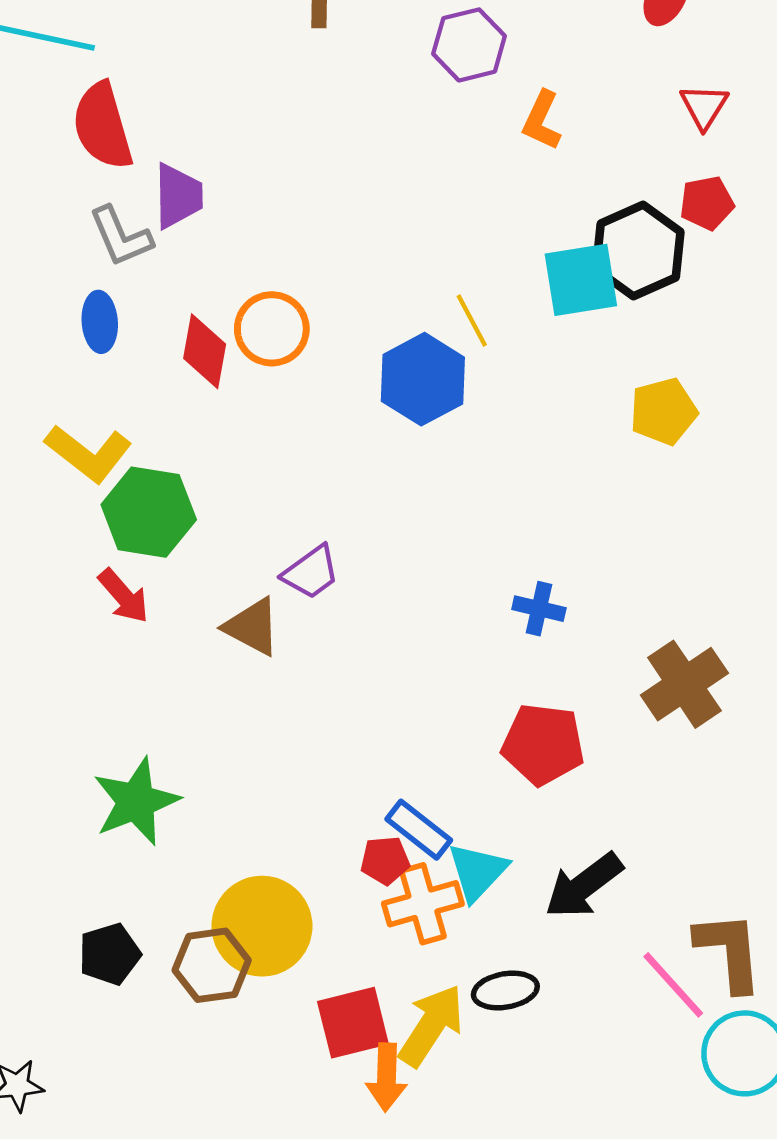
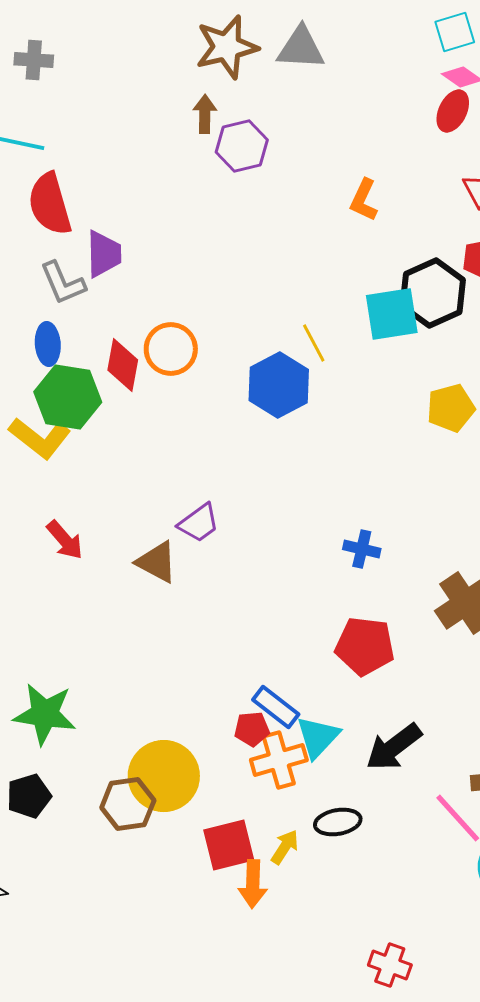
purple hexagon: (469, 45) -> (242, 146), moved
green hexagon: (149, 512) -> (68, 397), moved
green star: (136, 802) -> (45, 714), moved, turned 30
black pentagon: (110, 954) -> (29, 796), moved
yellow arrow: (431, 1025) -> (285, 847), size x0.6

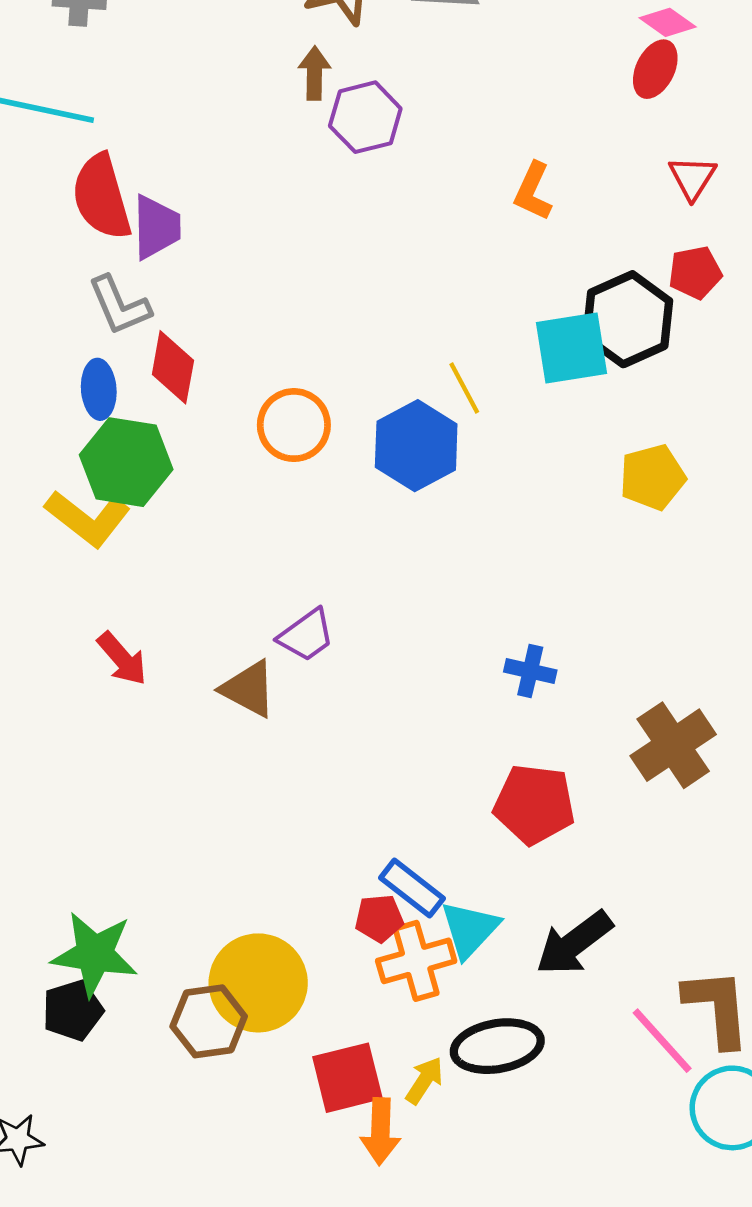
purple trapezoid: (104, 254) -> (156, 227), moved
orange circle: (171, 349) -> (294, 425), moved
red diamond: (123, 365) -> (173, 367), moved
green star: (45, 714) -> (95, 954), moved
black ellipse: (338, 822) -> (497, 1046), size x1.4

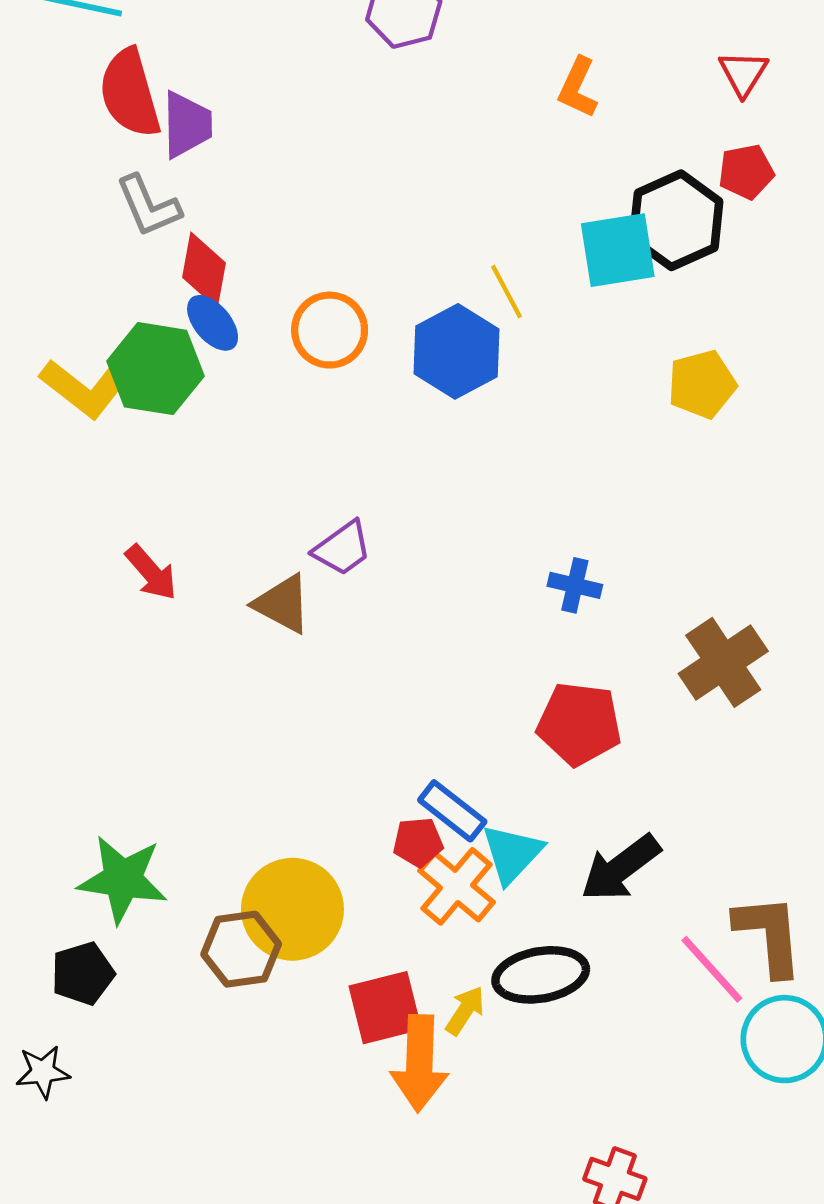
blue ellipse: (99, 389) -> (213, 323), moved, turned -36
yellow L-shape: (88, 518) -> (84, 389), moved
orange cross: (416, 961) -> (457, 886), turned -34
black pentagon: (73, 1010) -> (83, 973), moved
orange arrow: (380, 1131) -> (419, 1063), size x1.4

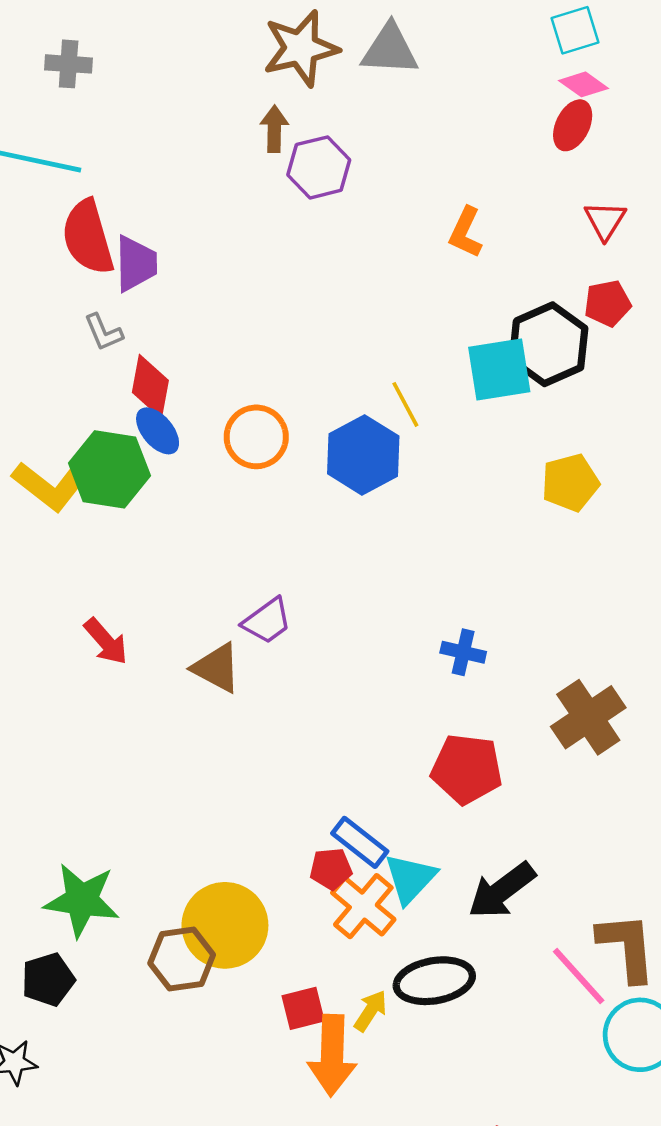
gray L-shape: (148, 206) -> (103, 332), size x0.7
red square: (385, 1008) -> (303, 1008), size x0.7

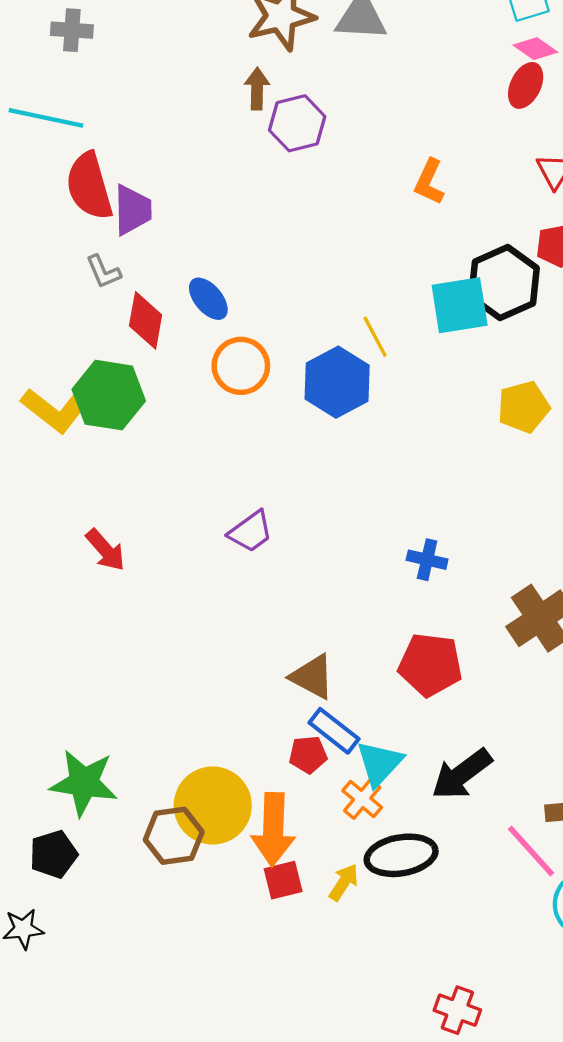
blue ellipse: (158, 431) -> (208, 299), moved
brown triangle: (217, 668) -> (312, 677), moved
orange cross: (363, 906) -> (362, 799), moved, size x0.7
orange arrow: (332, 1055) -> (273, 829), moved

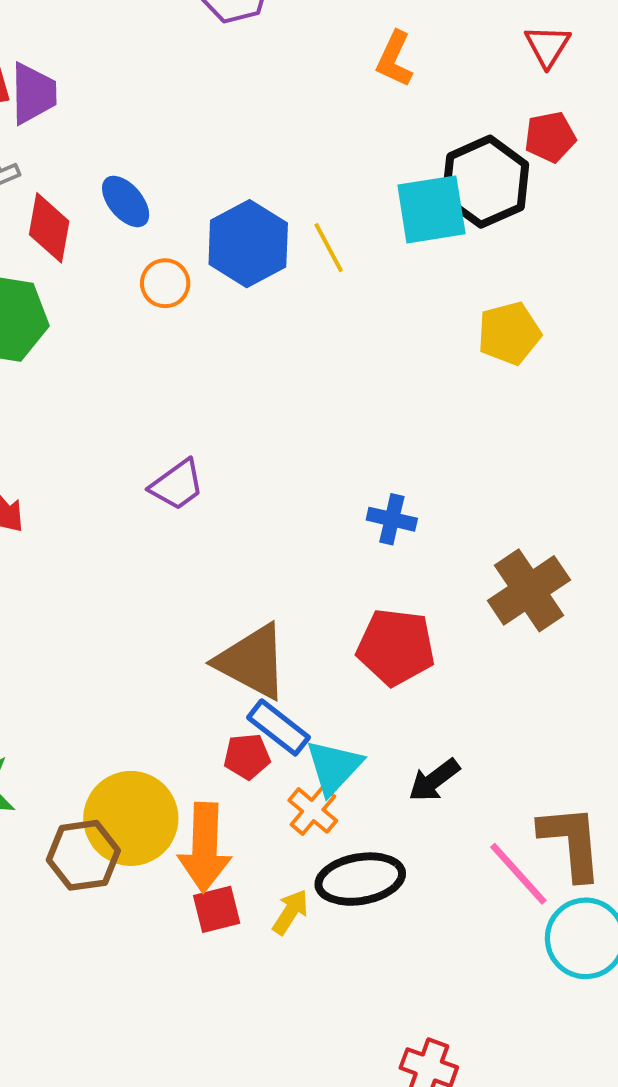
orange circle: (241, 366) -> (165, 283), size x0.7
blue hexagon: (337, 382) -> (248, 244), moved
brown triangle: (312, 677) -> (252, 662), size x1.4
black arrow: (462, 774) -> (434, 780), size x0.7

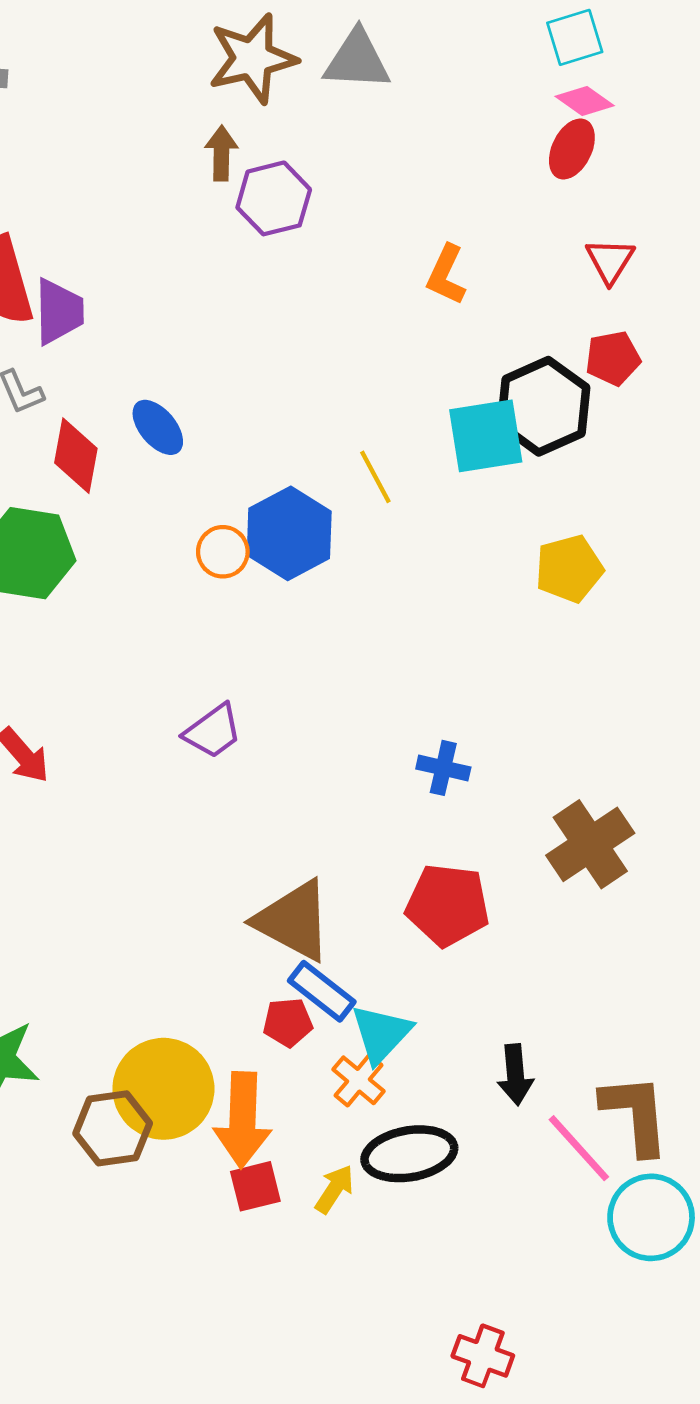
blue hexagon: (248, 244) -> (289, 533), moved
orange circle: (165, 283) -> (223, 552), moved
black arrow: (434, 780) -> (515, 1075), moved, turned -58

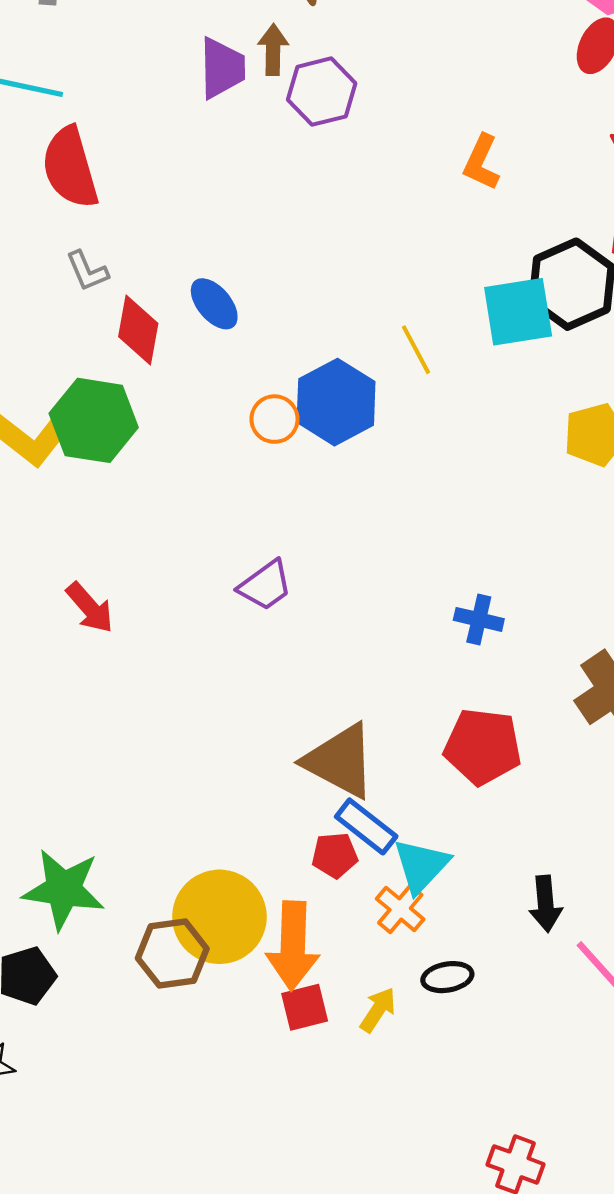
purple trapezoid: (59, 312) -> (222, 68), moved
black ellipse: (409, 1154) -> (447, 977), size x0.6

